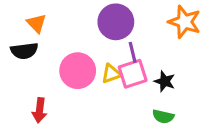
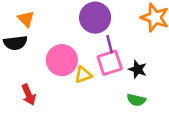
yellow triangle: (111, 74) -> (83, 75), moved
red arrow: (40, 110) -> (29, 95), turned -30

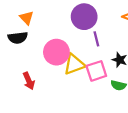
pink square: (110, 63) -> (96, 71), moved
yellow triangle: (83, 75) -> (74, 64), size x1.5

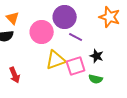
purple line: (96, 39) -> (76, 37), turned -48
pink circle: (56, 52) -> (42, 32), moved

